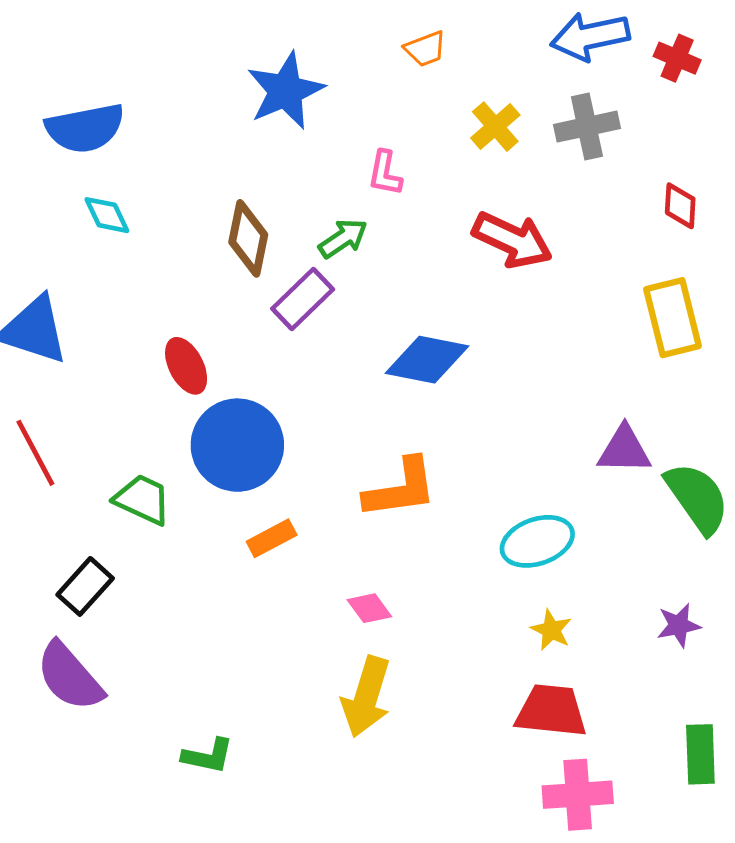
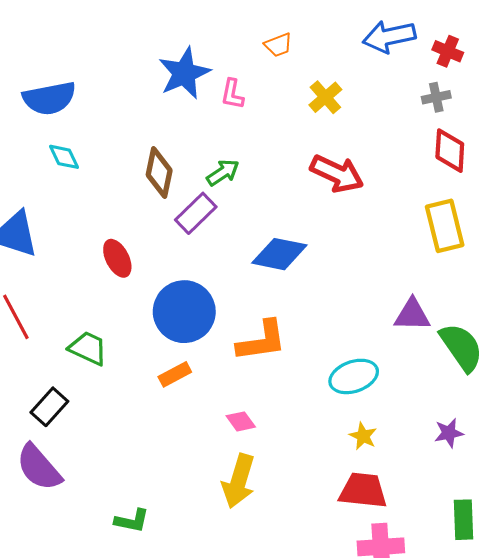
gray cross: (587, 127) -> (436, 97), moved, size x0.7
pink L-shape: (385, 173) -> (232, 94), moved
red diamond: (680, 206) -> (450, 151), size x1.4
blue circle: (237, 445) -> (184, 312), moved

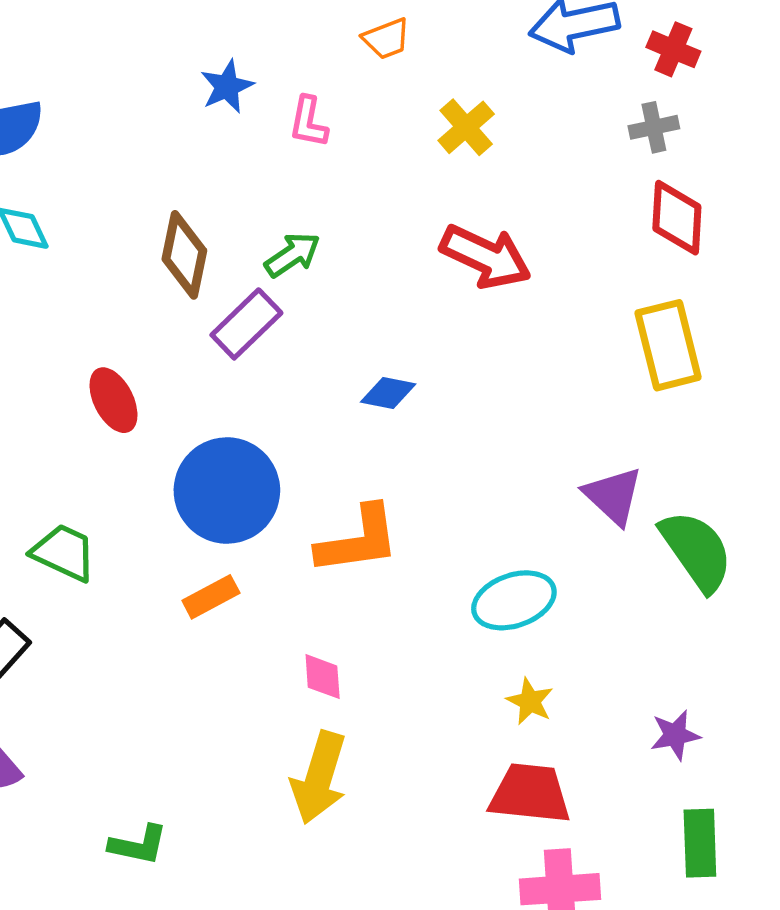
blue star: (184, 73) -> (227, 87), size x0.6
blue diamond: (279, 254) -> (388, 393), size x0.6
purple triangle: (412, 315) -> (613, 496), turned 42
pink diamond: (241, 421) -> (323, 677), turned 32
purple star: (449, 433) -> (675, 735), moved

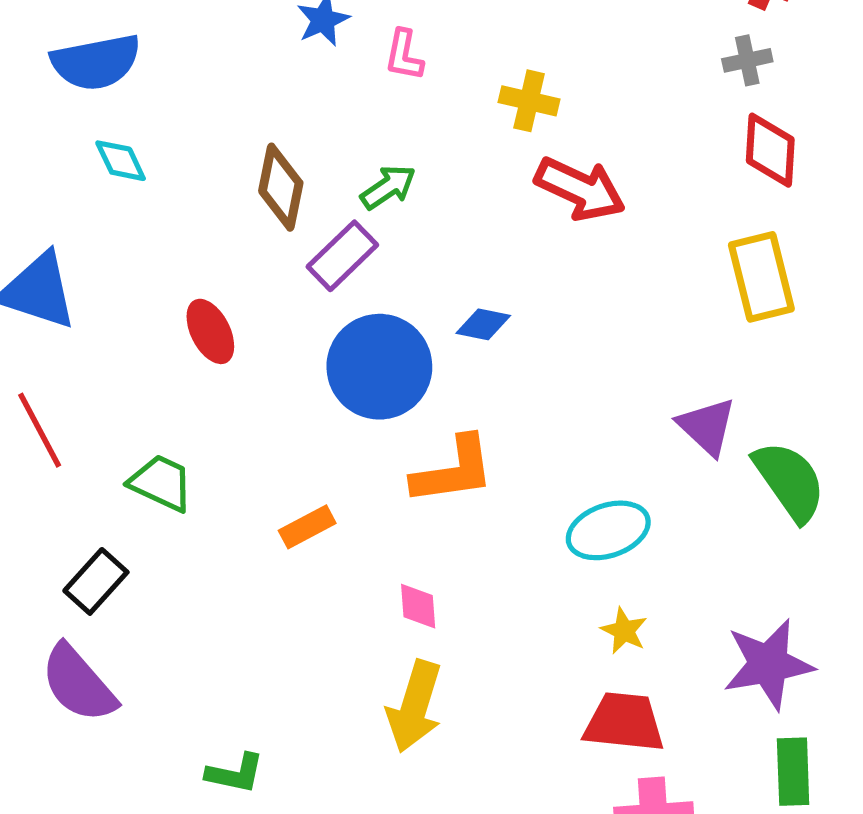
yellow cross: (466, 127) -> (529, 101), moved, turned -36
blue circle: (227, 491) -> (379, 367), moved
purple star: (675, 735) -> (768, 664), size x1.8

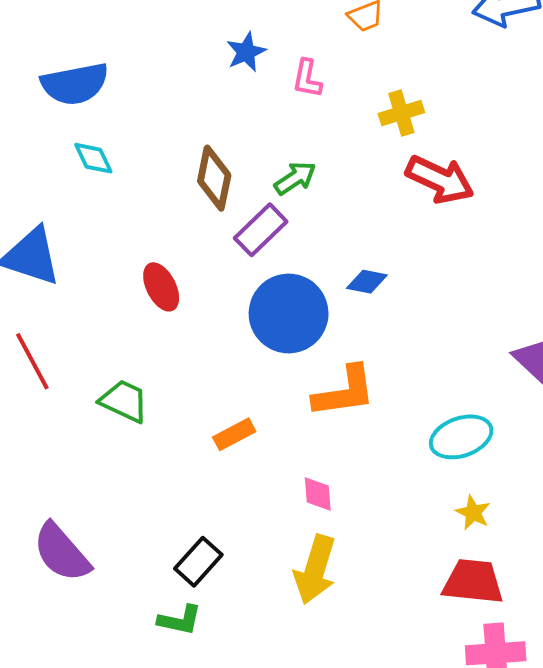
yellow cross: (529, 101) -> (401, 113), turned -30
black rectangle: (96, 581) -> (198, 562), moved

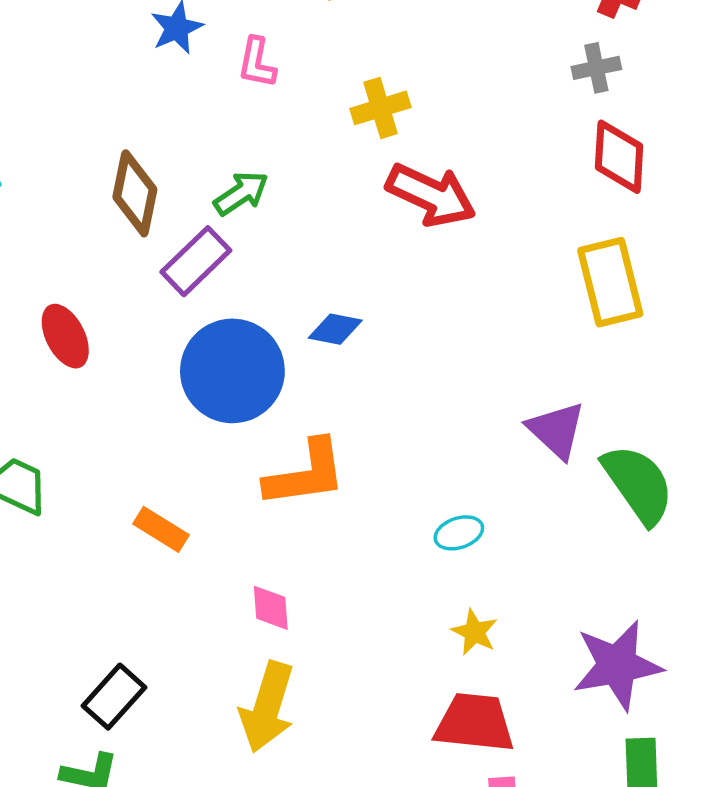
orange rectangle: (234, 434) -> (161, 529), turned 60
cyan ellipse: (461, 437) -> (459, 533), size x0.6

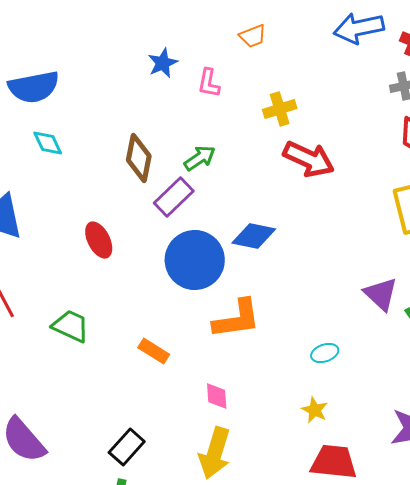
blue diamond: (335, 329) -> (254, 236), size x1.4
yellow star: (474, 632) -> (315, 410), moved

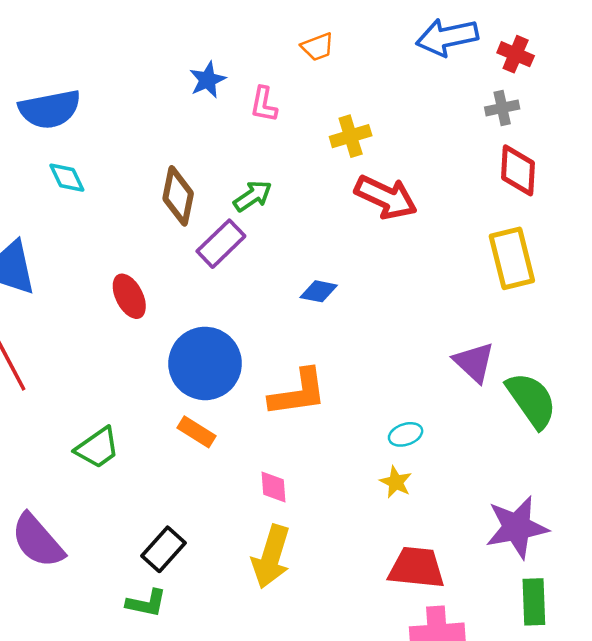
blue diamond: (254, 236) -> (319, 291), size x0.7
blue circle: (195, 260) -> (205, 363), moved
green trapezoid: (71, 326) -> (97, 448), moved, turned 120
yellow star: (315, 410) -> (396, 482), moved

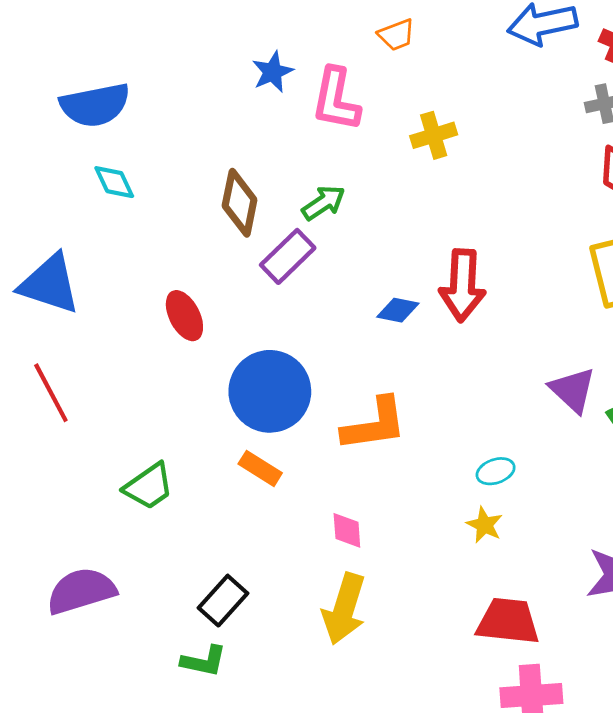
pink L-shape: (264, 104) -> (336, 100), size x1.6
red arrow: (386, 197) -> (463, 285), moved, turned 68
purple semicircle: (38, 541) -> (81, 591), turned 114

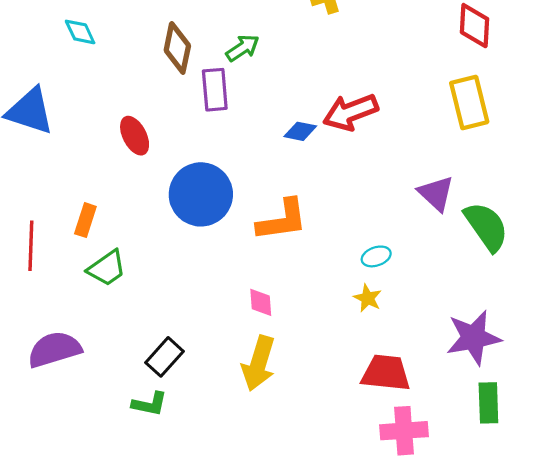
purple rectangle: (288, 256) -> (215, 90), turned -51
red arrow: (463, 285) -> (351, 112), turned 66
red line: (51, 393) -> (31, 246), moved, turned 30
orange rectangle: (260, 468) -> (85, 220), moved, turned 76

